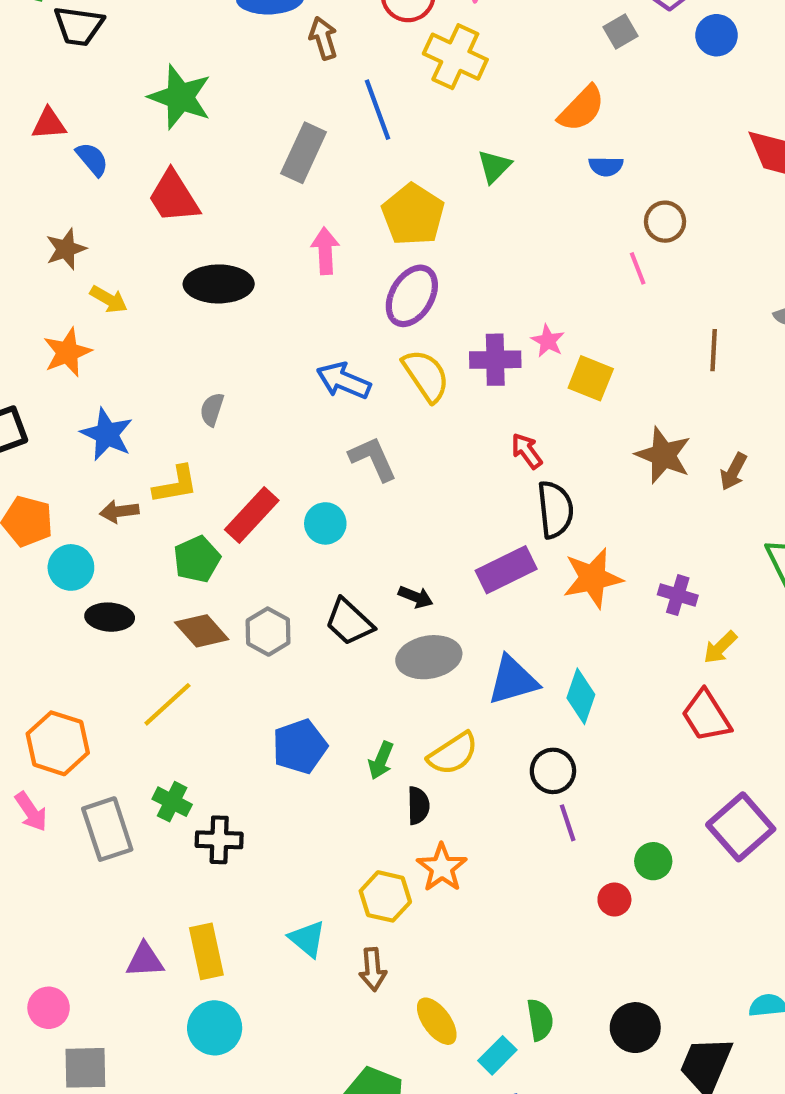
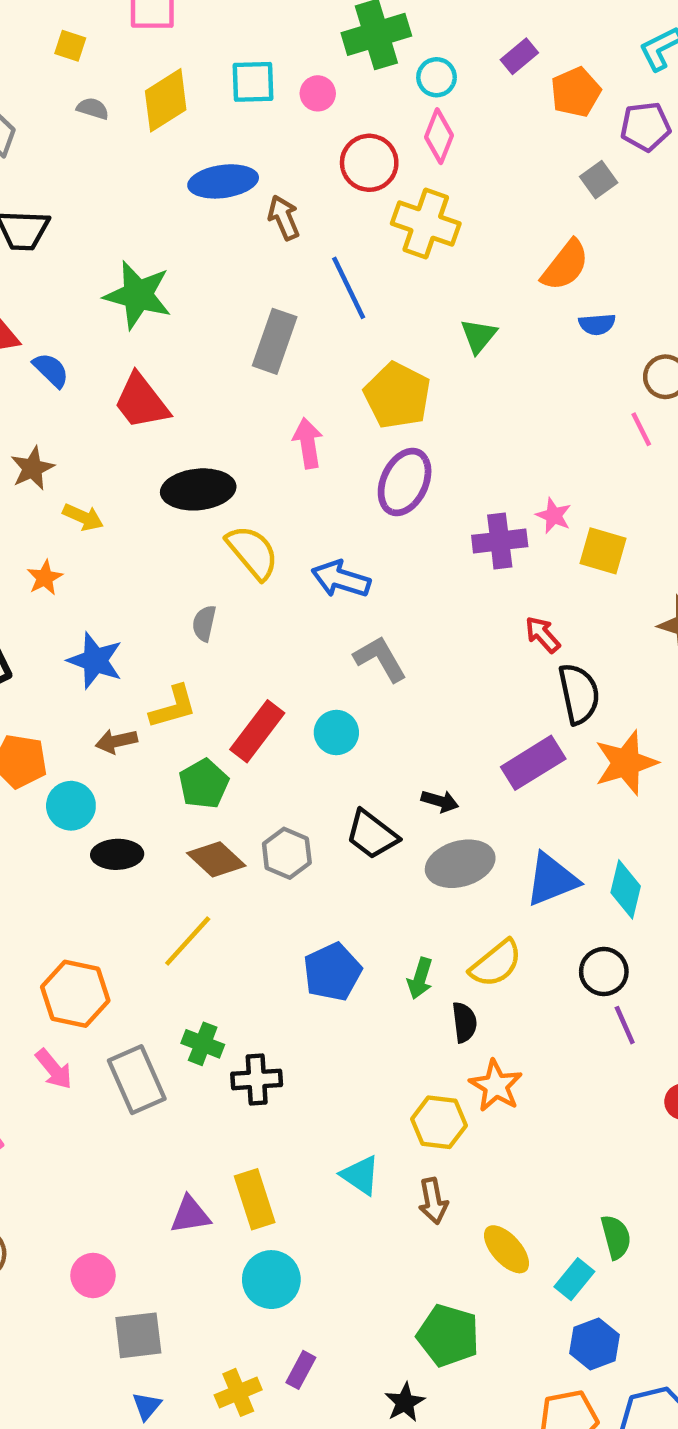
orange star: (67, 352) -> (45, 578), size x0.7
yellow semicircle: (426, 376) -> (252, 552), moved

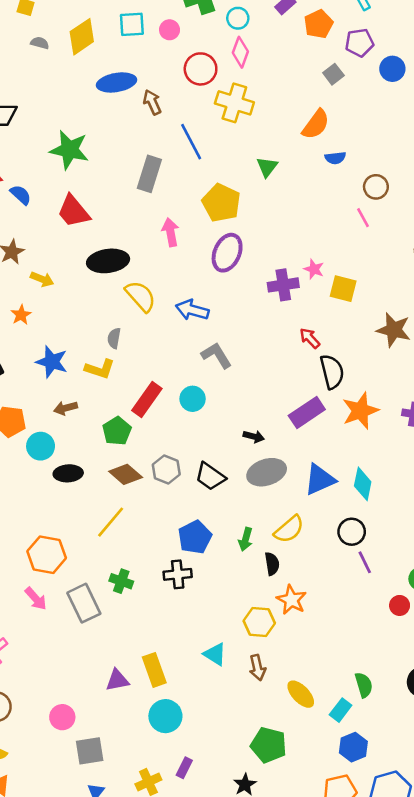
yellow L-shape: (173, 707) -> (100, 369), moved, turned 36
black trapezoid: (372, 835) -> (210, 476), moved
black cross: (257, 1079) -> (178, 574), moved

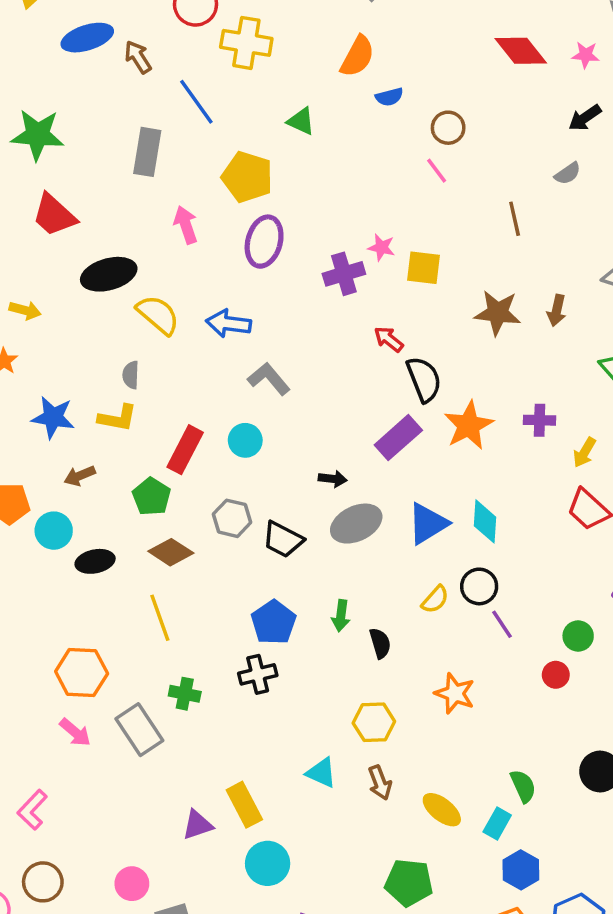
green triangle: (267, 167) -> (301, 121), turned -35
gray hexagon: (166, 469) -> (232, 518), moved
yellow line: (111, 522) -> (160, 618), turned -52
yellow semicircle: (289, 529) -> (435, 599), moved, size x0.7
orange star: (291, 600) -> (455, 693), moved

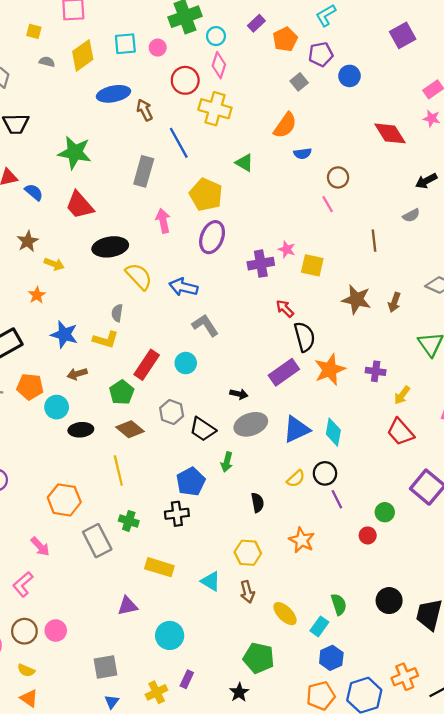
pink star: (586, 55) -> (432, 118), moved
green arrow: (341, 616) -> (227, 462), moved
pink arrow: (75, 732) -> (40, 547), moved
yellow rectangle: (244, 805) -> (159, 567), moved, turned -52
pink circle: (132, 884) -> (56, 631), moved

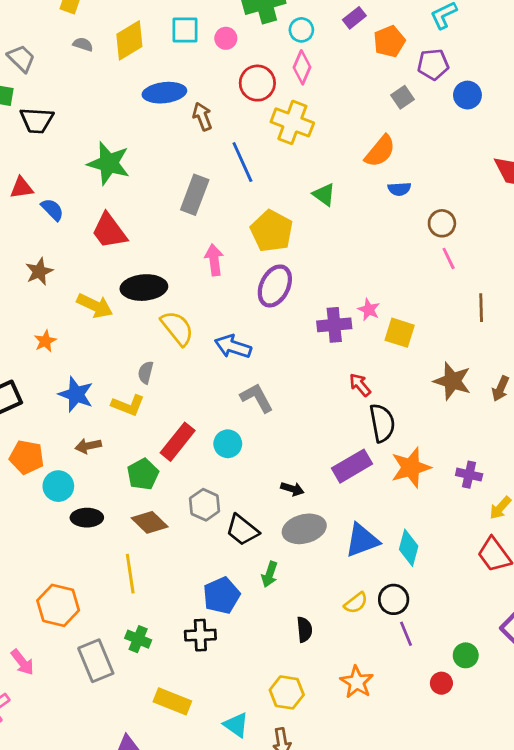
pink line: (328, 204) -> (449, 258), moved
yellow arrow: (54, 264) -> (95, 306), moved, size x1.4

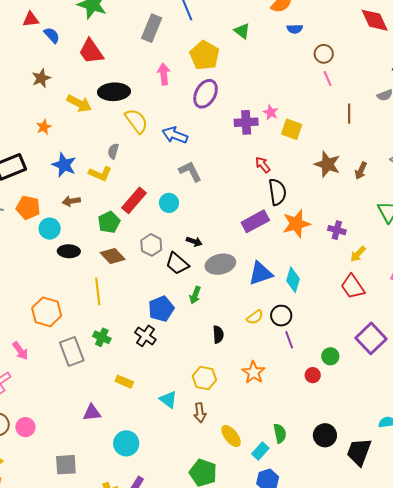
black arrow: (292, 489) -> (194, 242), moved
black cross: (200, 635) -> (145, 336), turned 35
yellow rectangle: (172, 701) -> (124, 382), size x0.7

